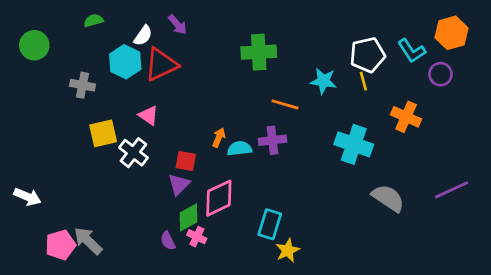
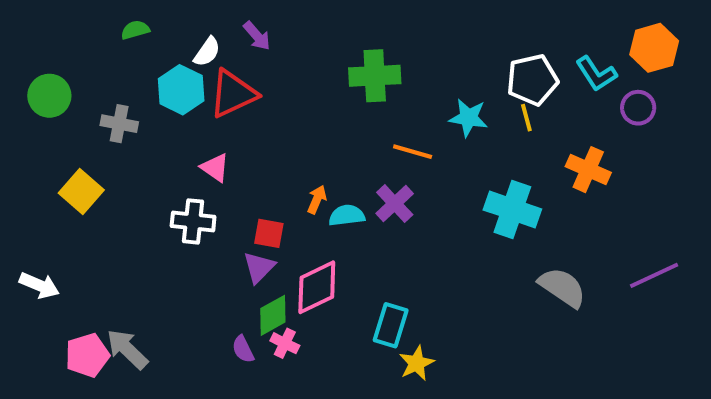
green circle: (34, 45) -> (49, 96), moved
yellow square: (103, 133) -> (81, 192), moved, turned -36
purple cross: (273, 140) -> (395, 203), turned -36
white cross: (133, 153) -> (193, 221), turned -32

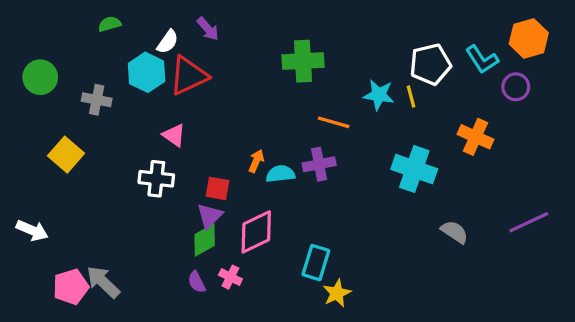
yellow line: (526, 118) -> (411, 97), moved
purple cross: (395, 203) -> (319, 164), turned 32
gray semicircle: (562, 287) -> (455, 232), size x0.7
green diamond: (273, 315) -> (205, 240), moved

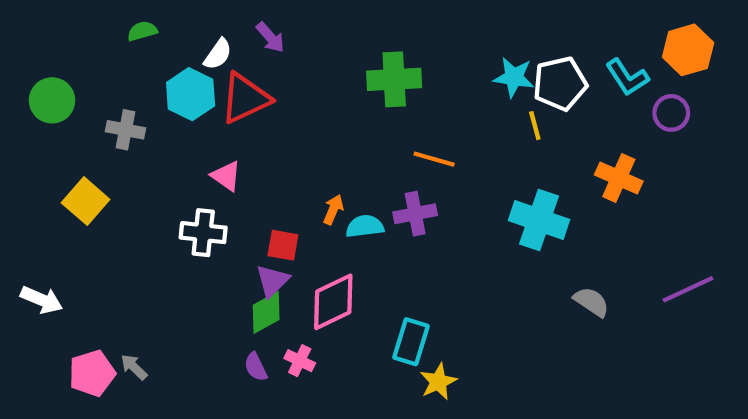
cyan star: (379, 95) -> (514, 77), moved
gray arrow: (103, 282) -> (134, 367), size x0.6

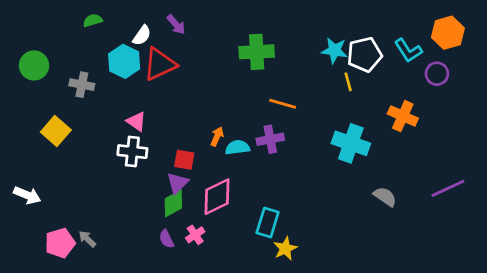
pink triangle: (226, 176) -> (136, 121), moved
pink cross: (300, 361) -> (195, 235), turned 30

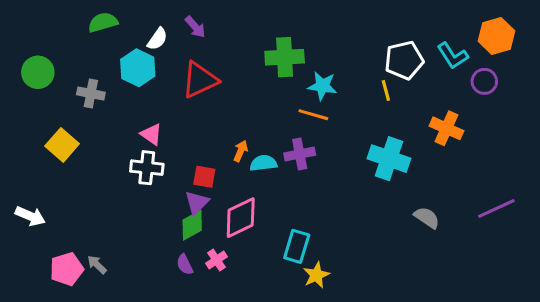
green semicircle: (93, 20) -> (103, 22), size x1.4
cyan star: (334, 50) -> (322, 86), moved
red triangle: (160, 64) -> (200, 80), moved

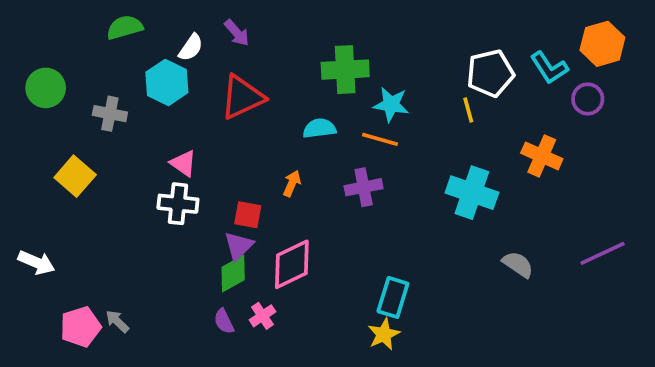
cyan semicircle: (263, 163) -> (319, 128), moved
cyan rectangle: (297, 246) -> (393, 297), moved

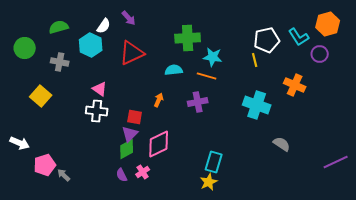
green semicircle: (125, 27) -> (59, 27), moved
purple line: (602, 253) -> (336, 162), moved
pink pentagon: (81, 327) -> (45, 165), moved

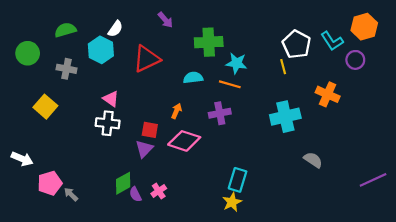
purple arrow: (129, 18) -> (165, 20), moved
white pentagon: (267, 40) -> (296, 44), turned -30
cyan cross: (257, 105) -> (285, 117), turned -32
pink diamond: (159, 144) -> (184, 141), moved, turned 44
green diamond: (127, 149) -> (123, 183), moved

